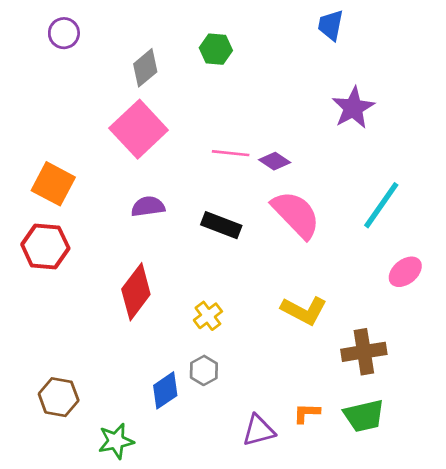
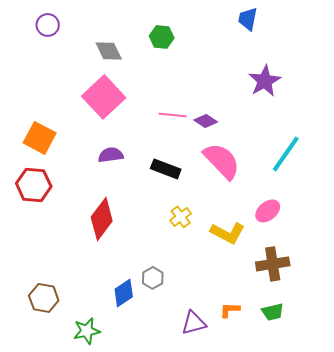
gray diamond: (145, 68) -> (109, 51), turned -76
pink ellipse: (405, 272) -> (268, 211), moved
yellow cross: (208, 316) -> (181, 217), moved
green trapezoid: (364, 416) -> (273, 312), size x0.7

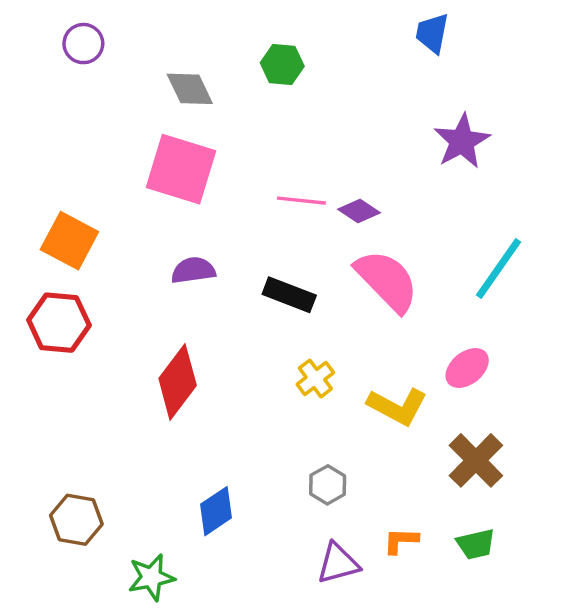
pink square: (104, 97) -> (181, 169), turned -30
brown cross: (273, 264) -> (476, 460), turned -36
gray hexagon: (153, 278) -> (328, 485), moved

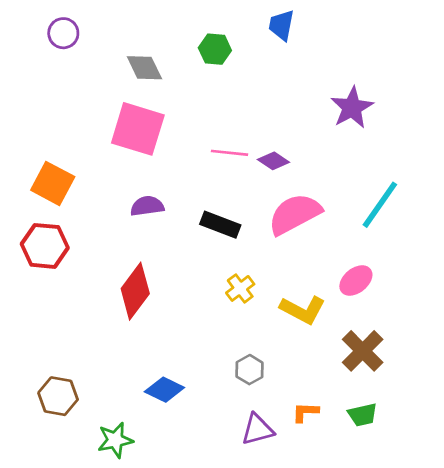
blue trapezoid: (432, 33) -> (281, 25), moved
pink semicircle: (387, 281) -> (295, 214), turned -74
blue diamond: (216, 511) -> (164, 390), turned 60

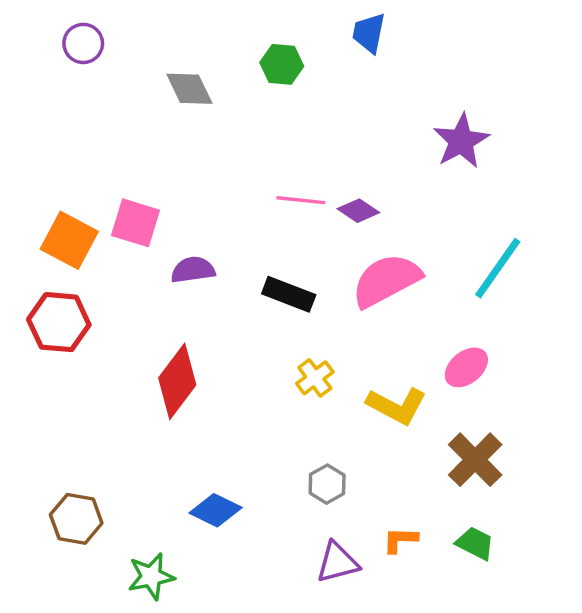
pink square: (138, 129) -> (135, 223), moved, size x0.7
green trapezoid: (363, 415) -> (475, 543), turned -140

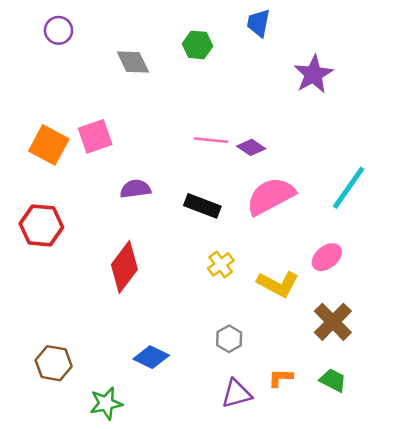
purple star: (461, 141) -> (313, 74), moved
pink square: (135, 223) -> (95, 136), moved, turned -36
orange square: (69, 240) -> (49, 145), moved

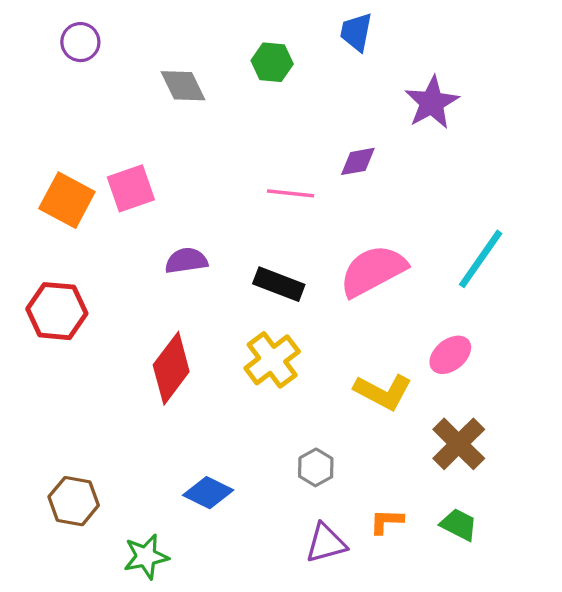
purple diamond: (251, 147) -> (358, 161), moved, turned -44
yellow cross: (221, 264) -> (272, 360), moved, size x1.5

